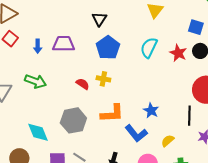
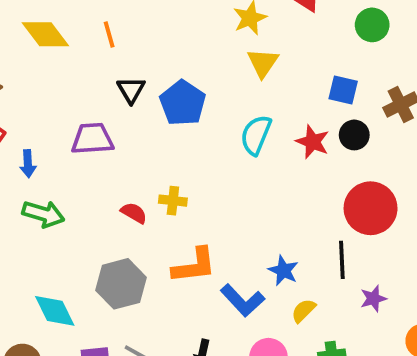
black triangle: (99, 19) -> (131, 90), moved
blue arrow: (38, 46) -> (28, 164), moved
blue pentagon: (108, 48) -> (183, 103), moved
blue star: (151, 111) -> (283, 271), moved

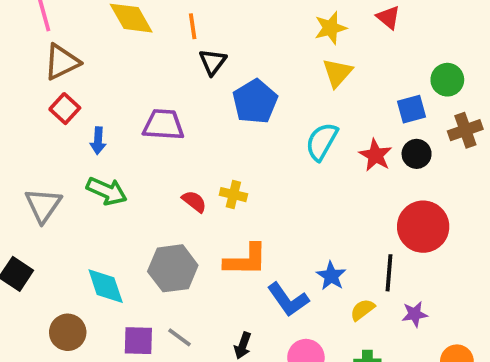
green circle: (372, 25) -> (447, 80), moved
black triangle: (131, 90) -> (213, 62), moved
blue square: (343, 90) -> (412, 109), turned -36
yellow semicircle: (303, 311) -> (362, 310), moved

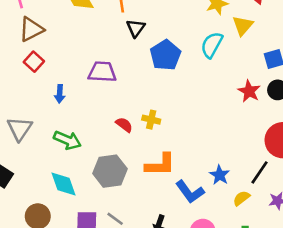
yellow triangle: (337, 73) -> (243, 25), moved
blue arrow: (98, 141) -> (60, 94), moved
cyan semicircle: (322, 142) -> (212, 45), moved
green arrow: (107, 191) -> (67, 140), moved
black line: (389, 273) -> (259, 172), turned 30

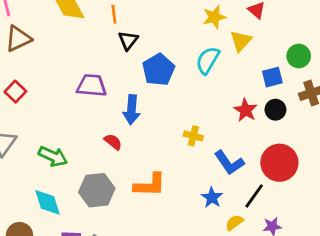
red square: (34, 62) -> (15, 92), moved
blue arrow: (60, 94) -> (132, 110), moved, size x1.5
yellow cross: (151, 120) -> (193, 136), moved
blue L-shape: (190, 192) -> (229, 163), moved

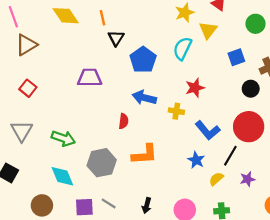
green circle: (299, 56) -> (256, 24), moved
blue arrow: (132, 110) -> (144, 98), moved, turned 105
red star: (246, 110) -> (195, 88), moved, turned 30
black circle: (275, 110) -> (251, 89), moved
red semicircle: (113, 142) -> (124, 121), moved, turned 64

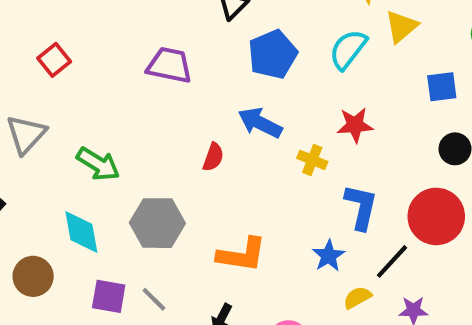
blue L-shape: (208, 130) -> (361, 207), turned -140
orange L-shape: (145, 154) -> (242, 255), moved

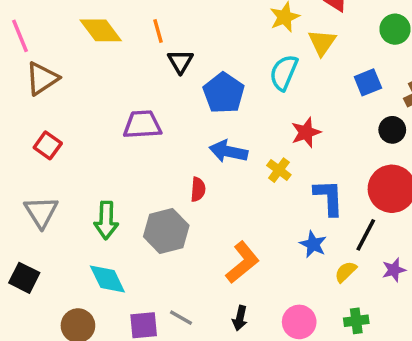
yellow cross: (312, 160) -> (279, 170), turned 30
green arrow: (98, 164) -> (106, 220), turned 75
gray hexagon: (157, 223) -> (166, 231), moved
orange L-shape: (242, 255) -> (242, 262), turned -33

